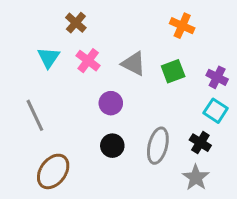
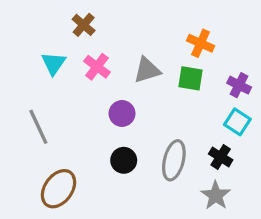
orange cross: (182, 26) -> (201, 43), moved
gray triangle: (134, 64) -> (147, 70), turned -44
green square: (173, 71) -> (191, 78), turned 30

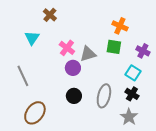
pink cross: (97, 67) -> (67, 48), moved
gray triangle: (147, 70) -> (88, 54), moved
cyan square: (237, 122) -> (133, 73), moved

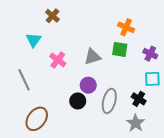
pink cross: (67, 48) -> (58, 60), moved
purple circle: (73, 68) -> (88, 85), moved
cyan square: (133, 73) -> (152, 79), moved, turned -35

